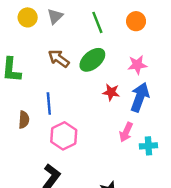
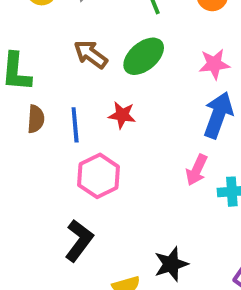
red star: (111, 92) -> (122, 115), moved
brown semicircle: (24, 120) -> (36, 119), moved

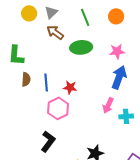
brown arrow: (91, 54) -> (55, 32), moved
green ellipse: (144, 56) -> (81, 47), turned 35
red star: (122, 115) -> (70, 87), moved

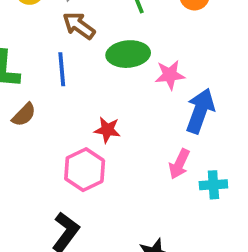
pink star: (117, 51) -> (170, 75), moved
brown semicircle: (26, 79) -> (24, 115), turned 40
blue line: (46, 82) -> (62, 69), moved

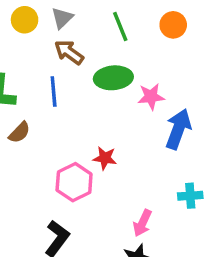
red star: (107, 130) -> (105, 158), moved
pink arrow: (179, 164) -> (142, 223), moved

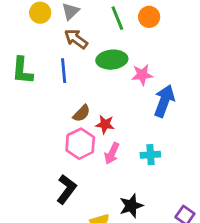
orange circle: (173, 25) -> (149, 17), moved
brown semicircle: (19, 132) -> (82, 113), moved
cyan cross: (190, 196) -> (150, 155), moved
pink arrow: (142, 223) -> (112, 153), moved

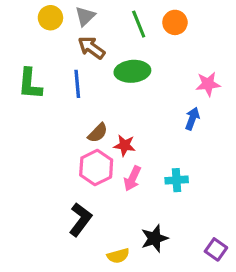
pink star: (142, 75) -> (208, 84), moved
blue arrow: (164, 101) -> (192, 119), size x0.6

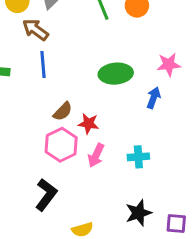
brown arrow: (91, 48) -> (35, 30), moved
green ellipse: (132, 71) -> (116, 74), moved
black star: (154, 238) -> (138, 213), moved
purple square: (216, 249) -> (176, 224), turned -30

